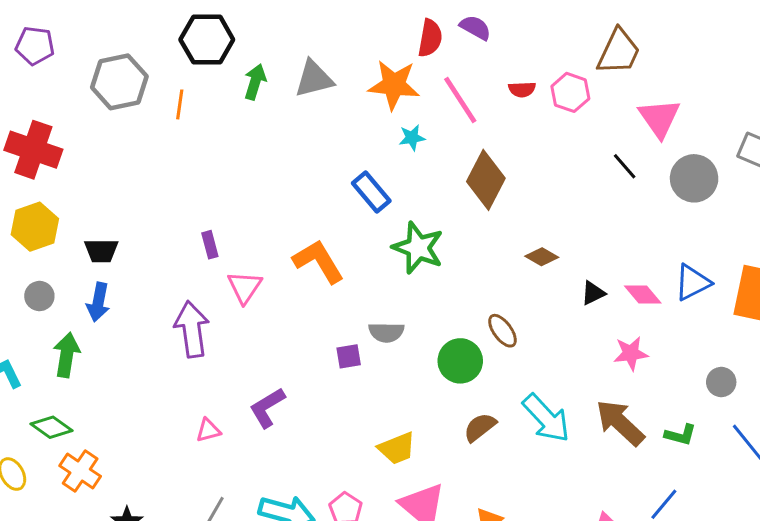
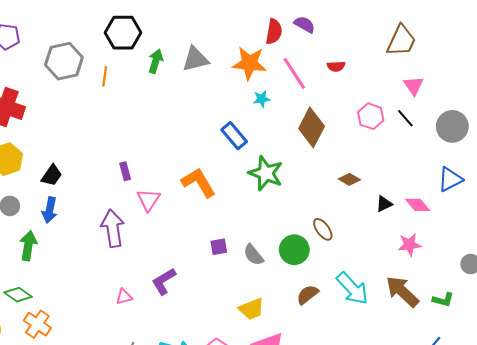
pink hexagon: (570, 92) -> (371, 116), moved
pink triangle: (659, 118) -> (414, 86), moved, size x0.7
black trapezoid: (101, 251) -> (52, 175), turned -55
blue triangle: (693, 282) -> (450, 179), moved
gray semicircle: (386, 332) -> (253, 255), moved, turned 50

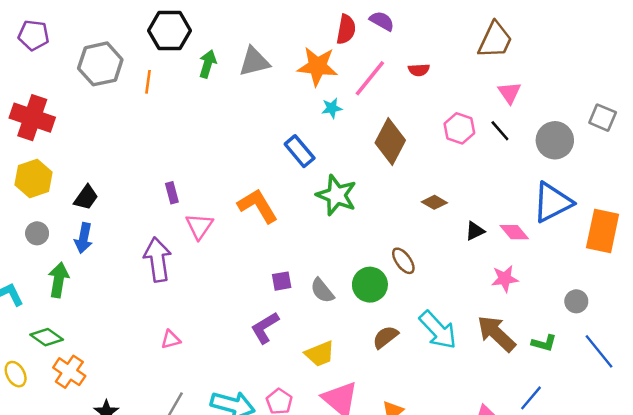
pink line: (294, 73) -> (370, 78), turned 72
blue triangle: (450, 179) -> (552, 202), size x1.4
purple L-shape: (164, 281) -> (265, 328), moved

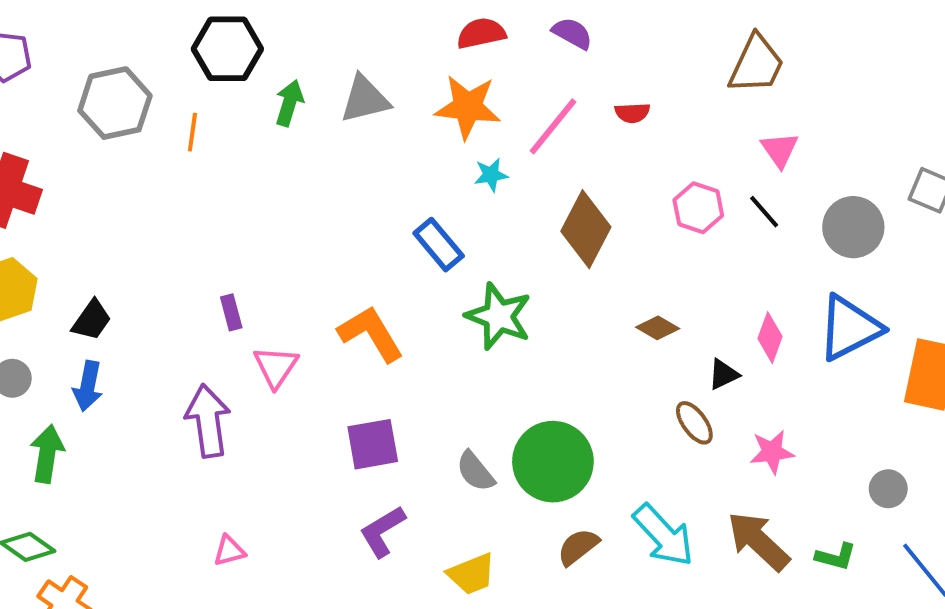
red semicircle: (346, 29) -> (481, 33), moved, turned -112
pink diamond: (514, 232) -> (770, 338), moved, turned 60
brown ellipse: (403, 261) -> (694, 423), moved
purple square: (282, 281) -> (373, 444), moved, size x1.6
green circle: (370, 285) -> (553, 462), size x1.4

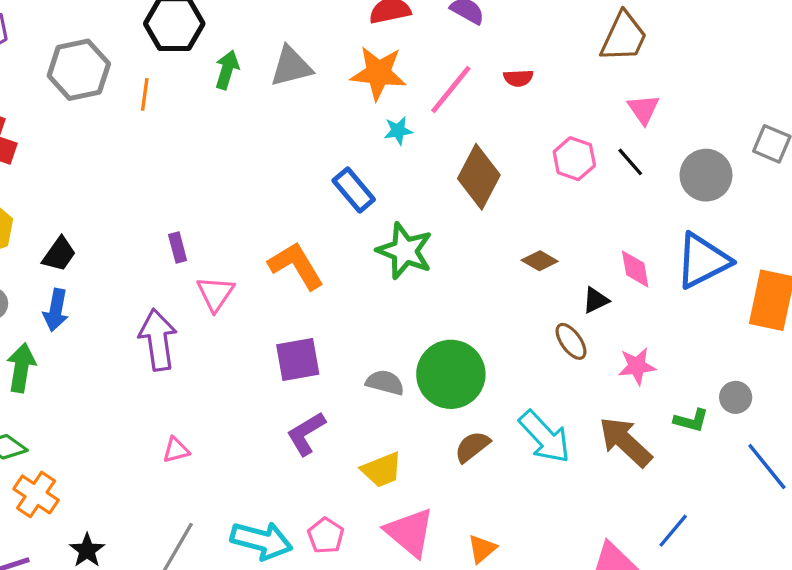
pink diamond: (770, 338) -> (635, 269), turned -30
gray semicircle: (475, 471) -> (385, 383), turned 144
green L-shape: (836, 557) -> (691, 420), moved

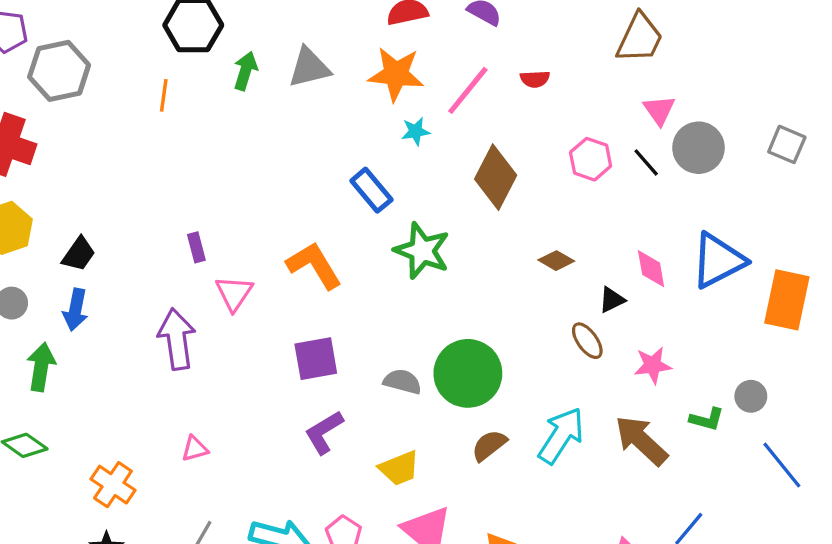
gray hexagon: (79, 70) -> (59, 71), moved
gray circle: (706, 175) -> (698, 148), moved
cyan arrow: (545, 437) -> (561, 436), turned -104
orange cross: (36, 494) -> (113, 485), moved

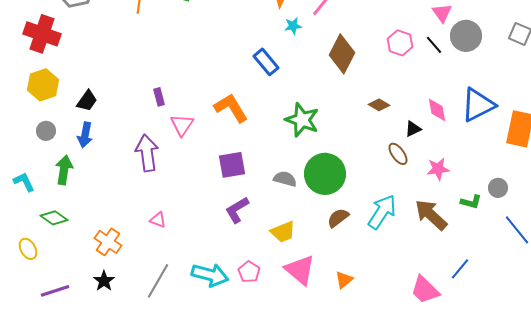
green star: (422, 251) -> (302, 120), moved
pink triangle: (195, 449) -> (158, 220), turned 36

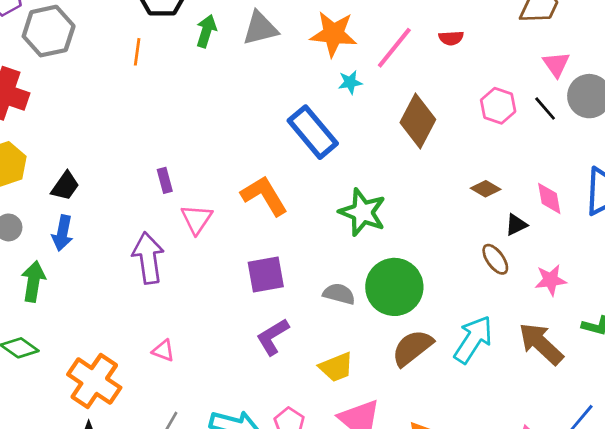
blue rectangle: (266, 62) -> (313, 132), size x1.4
brown diamond: (379, 105) -> (486, 189), moved
brown semicircle: (338, 218) -> (412, 348), size x1.4
orange cross: (108, 242) -> (94, 381), size x1.4

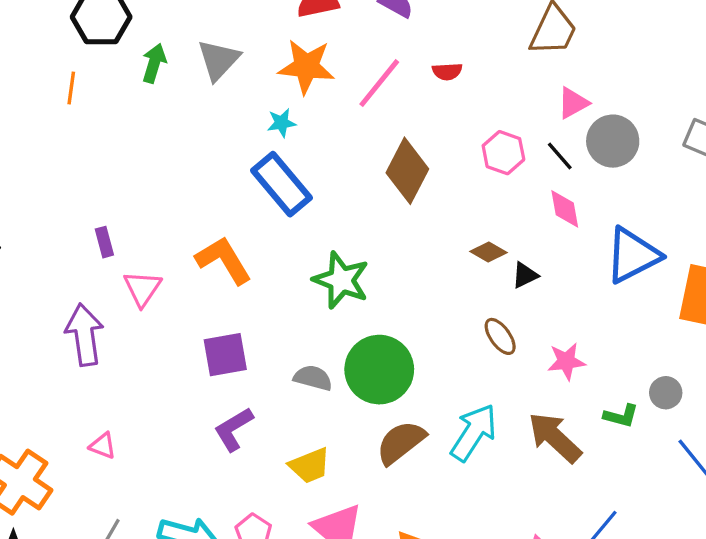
gray triangle: (260, 28) -> (219, 60), turned -33
pink triangle: (556, 64) -> (573, 103), turned 36
cyan star: (350, 82) -> (282, 123), moved
pink diamond: (549, 198) -> (565, 209), moved
black triangle: (516, 225) -> (525, 275), moved

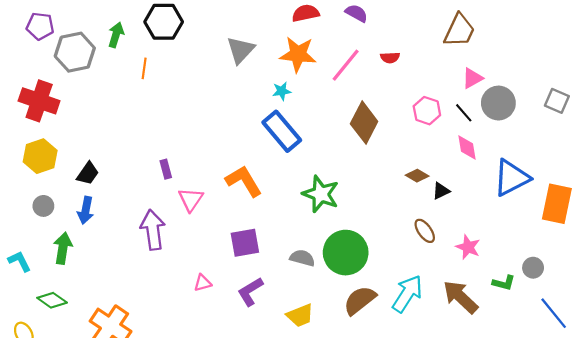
green arrow: (154, 63) -> (116, 35), moved
pink star: (566, 361) -> (468, 247), turned 30
pink triangle: (103, 446) -> (203, 283), moved, turned -36

